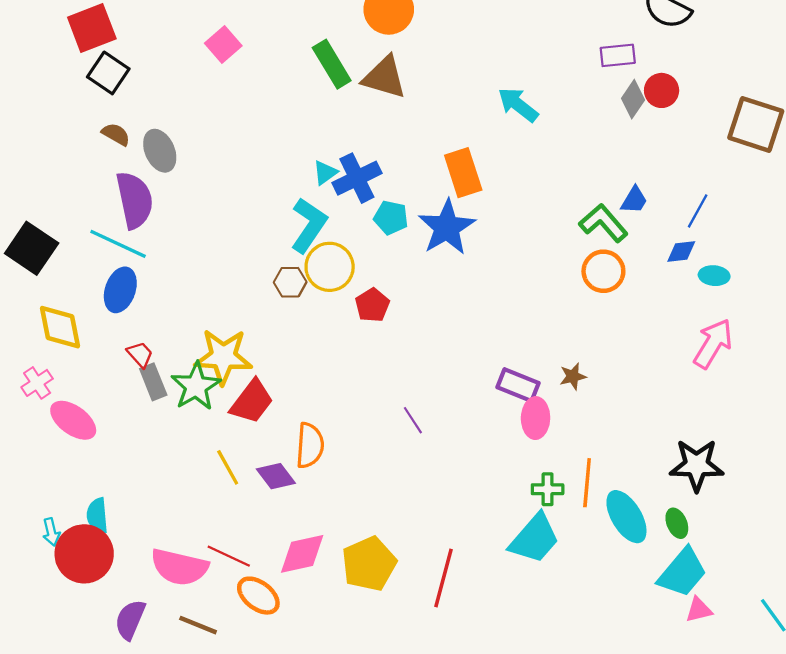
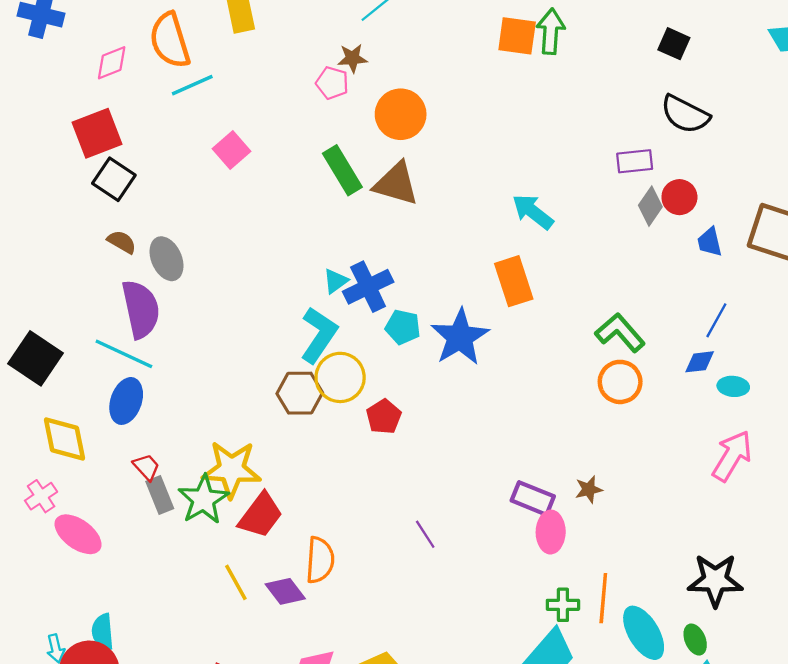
orange rectangle: (463, 173) -> (514, 281), moved
blue trapezoid: (634, 200) -> (710, 242), moved, turned 136
brown hexagon: (290, 282) -> (300, 393), size x1.4

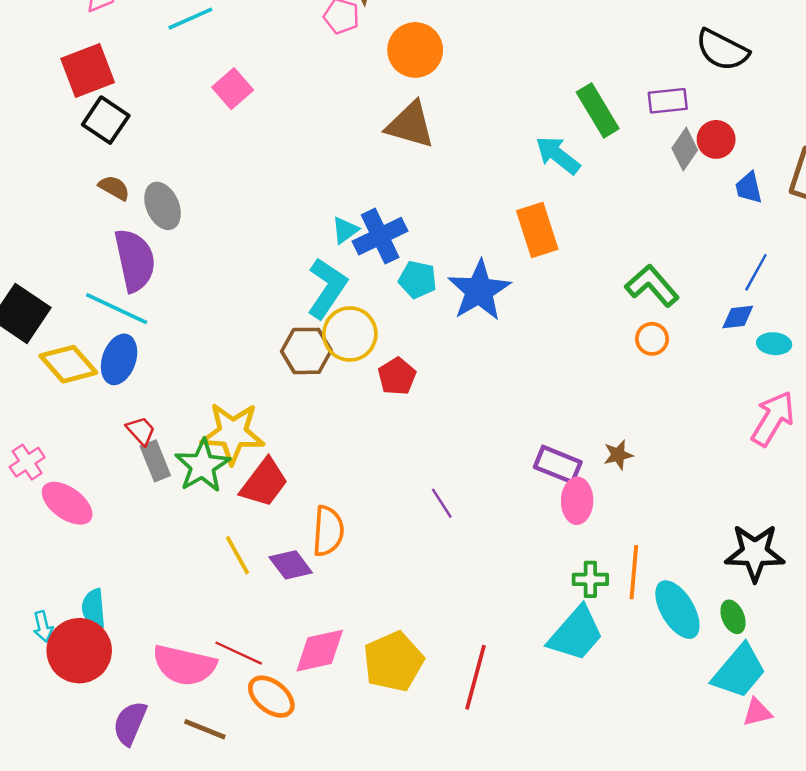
green rectangle: (342, 170) -> (598, 110), moved
orange circle: (620, 382) -> (652, 339), size x0.7
yellow diamond: (65, 439) -> (68, 364), moved, turned -30

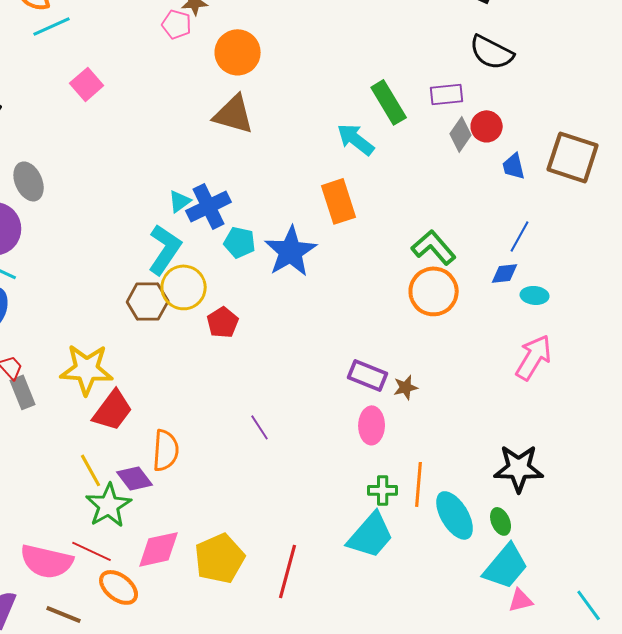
orange circle: (652, 339) -> (434, 291), size x1.8
purple rectangle: (558, 465) -> (368, 375), moved
green star: (202, 466) -> (109, 505), moved

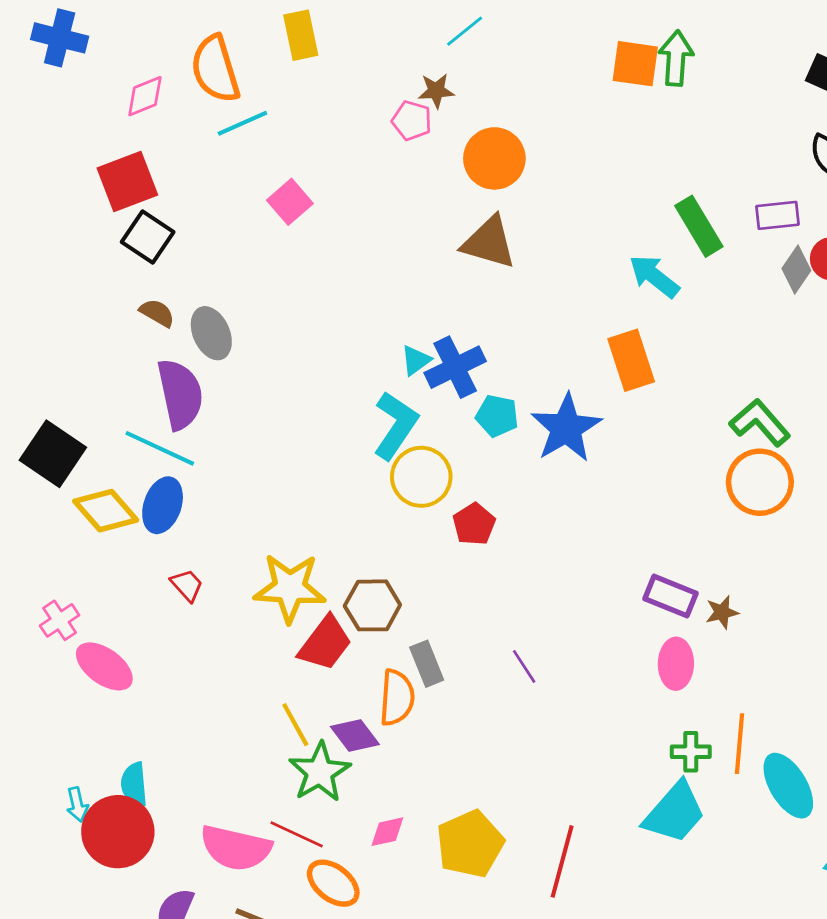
brown hexagon: (148, 301) -> (372, 605), moved
gray rectangle: (23, 392) -> (427, 664), moved
pink diamond: (159, 549) -> (387, 832), size x0.6

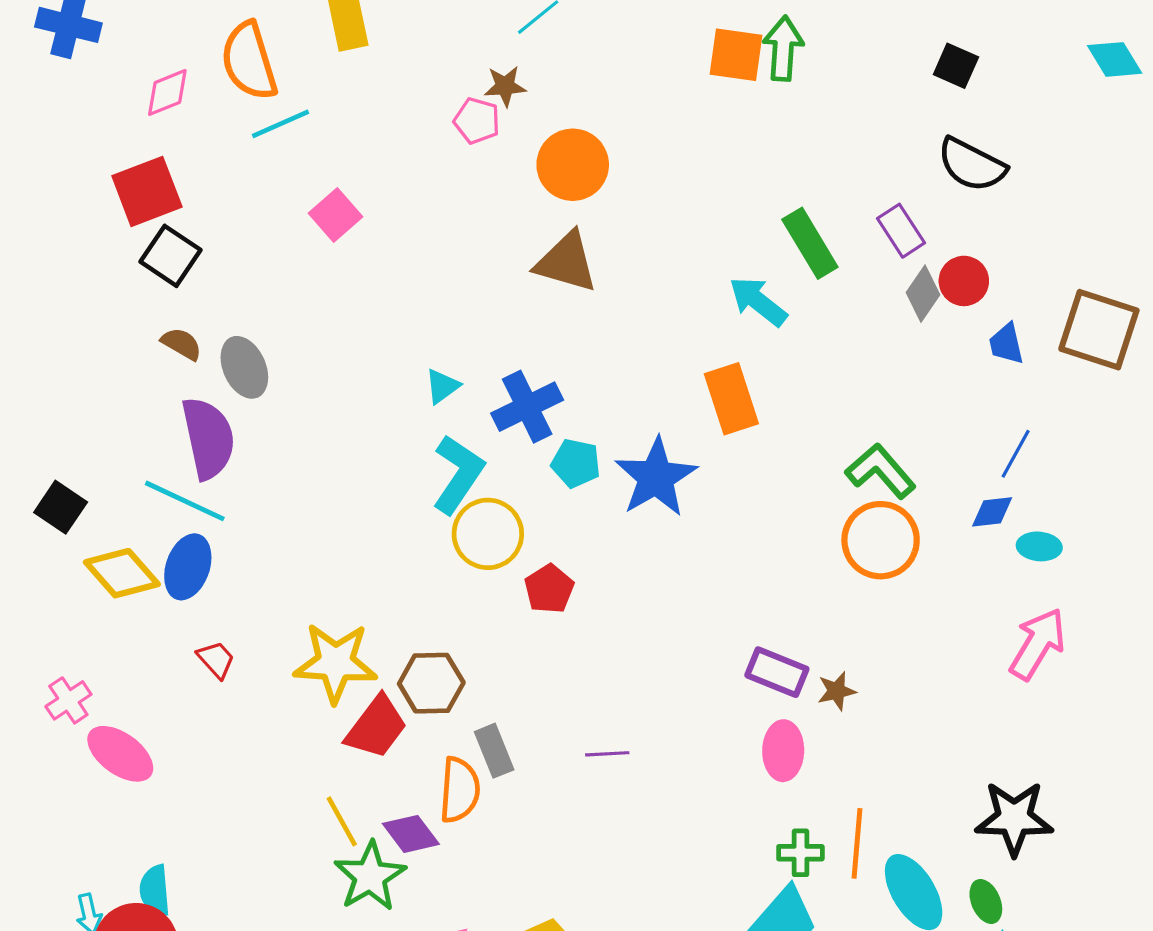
purple rectangle: (777, 215) -> (901, 231), turned 63
cyan triangle: (416, 360) -> (442, 386), moved
black square: (53, 454) -> (61, 507), size x0.7
purple line: (524, 666) -> (607, 754), turned -60

